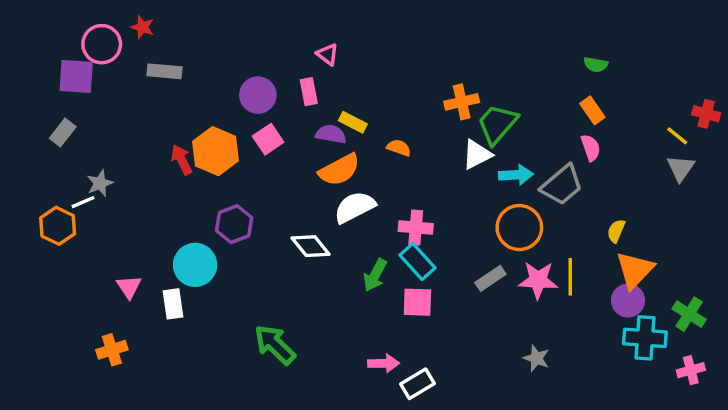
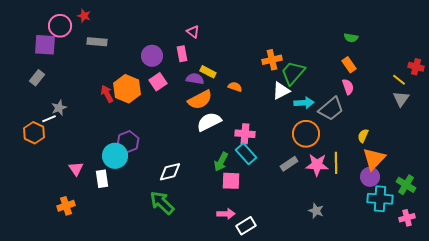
purple hexagon: (234, 224) -> (128, 142), moved
white diamond: (311, 246) -> (170, 172), moved, turned -65
pink square: (417, 302) -> (231, 181), moved

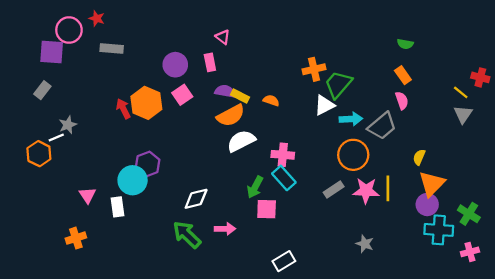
yellow rectangle: (208, 72) -> (240, 96), moved
pink arrow: (226, 214) -> (225, 229), moved

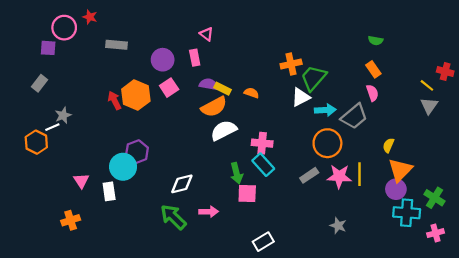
gray rectangle: (112, 49) -> (117, 45), moved
purple square: (52, 52) -> (48, 48), size x0.7
green arrow: (255, 187) -> (236, 173), turned -42

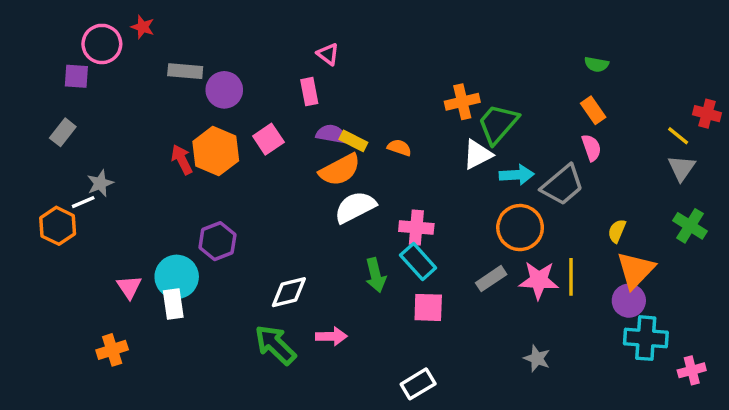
purple circle: (163, 60) -> (224, 90), moved
cyan circle: (123, 167) -> (177, 277), moved
pink square: (247, 193) -> (428, 307), moved
green cross: (434, 198) -> (690, 226), moved

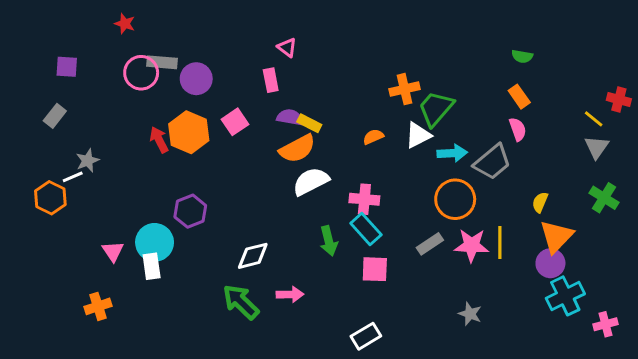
pink circle: (102, 44) -> (141, 73), moved
orange semicircle: (399, 148) -> (373, 137), moved, turned -42
cyan cross: (646, 338) -> (565, 296), turned -30

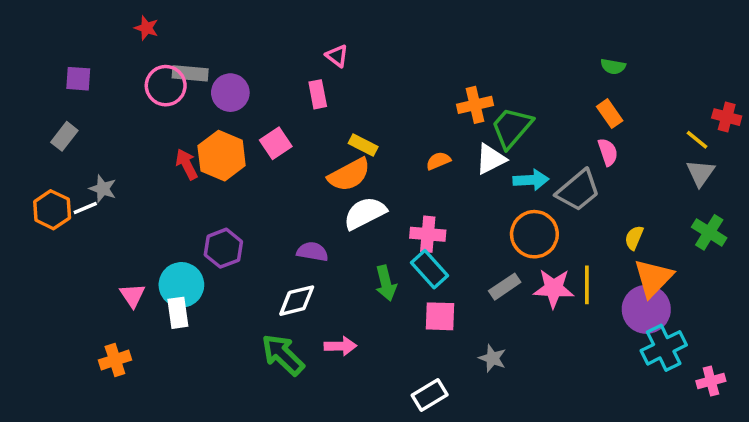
purple semicircle: (290, 117) -> (312, 252), moved
gray star: (88, 161) -> (103, 189), turned -30
orange hexagon: (50, 198) -> (52, 210), moved
purple circle: (550, 263) -> (646, 309), size x1.4
gray star: (470, 314) -> (492, 358), moved

